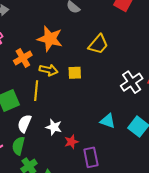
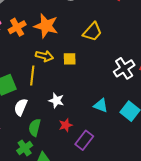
orange cross: (23, 58) -> (17, 27), moved
white star: (54, 127) -> (56, 100), moved
green semicircle: (18, 146) -> (35, 128), moved
purple rectangle: (91, 157) -> (84, 140), turned 48

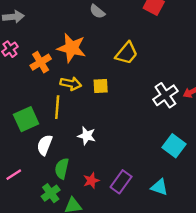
orange cross: (17, 27) -> (41, 62), moved
cyan triangle: (101, 105) -> (159, 187), moved
red star: (66, 125) -> (91, 181), moved

